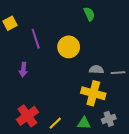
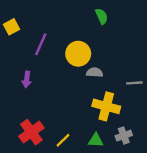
purple line: (36, 39) -> (41, 44), turned 42
gray semicircle: (96, 70) -> (95, 72), moved

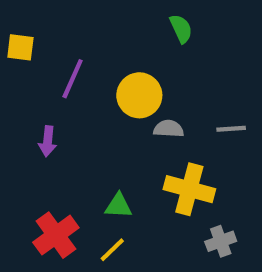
yellow square: (11, 27) -> (20, 47), turned 35
gray line: (134, 83) -> (231, 129), moved
green triangle: (96, 140) -> (118, 206), moved

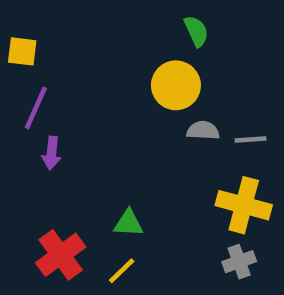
purple line: (73, 79) -> (36, 108), moved
yellow circle: (139, 95) -> (176, 85), moved
gray semicircle: (169, 129) -> (203, 131), moved
yellow cross: (189, 189) -> (244, 205), moved

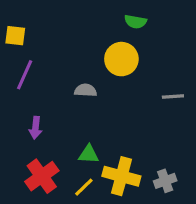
green semicircle: (196, 31) -> (135, 22), turned 125
gray semicircle: (203, 131) -> (86, 90), moved
purple arrow: (52, 153) -> (36, 128), moved
yellow cross: (244, 205) -> (121, 176), moved

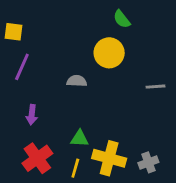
green semicircle: (135, 22) -> (122, 19), turned 42
yellow line: (84, 187) -> (75, 168), turned -30

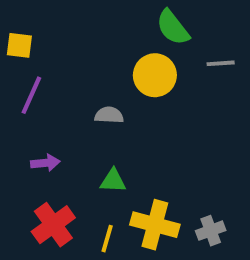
green semicircle: (122, 19) -> (173, 27), size x1.4
gray line: (155, 87) -> (221, 63), moved
purple arrow: (32, 115) -> (45, 163), turned -102
green triangle: (80, 139) -> (113, 181), moved

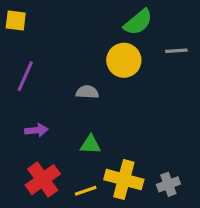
green semicircle: (173, 27) -> (138, 22), turned -92
yellow square: (19, 45) -> (16, 21), moved
yellow line: (107, 239) -> (86, 191), turned 55

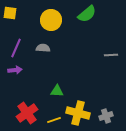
gray line: (176, 51) -> (111, 55), moved
yellow circle: (124, 60) -> (51, 20), moved
gray semicircle: (87, 92) -> (43, 48), moved
purple arrow: (36, 130) -> (15, 70), moved

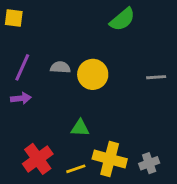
yellow circle: (51, 20) -> (93, 74), moved

